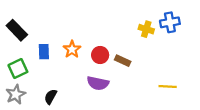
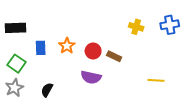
blue cross: (170, 22) -> (170, 25), moved
black rectangle: (17, 30) -> (15, 28), turned -48
green square: (18, 69) -> (16, 64), turned -30

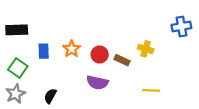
yellow cross: (136, 27) -> (146, 49), moved
yellow line: (156, 80) -> (151, 90), moved

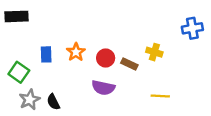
black rectangle: (17, 30) -> (16, 16), moved
gray star: (16, 94) -> (30, 100), moved
black semicircle: (50, 96) -> (53, 102), turned -56

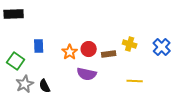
blue cross: (192, 28) -> (162, 47), moved, turned -36
orange star: (76, 52) -> (70, 52), moved
brown rectangle: (129, 64) -> (109, 54), turned -32

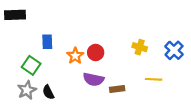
blue rectangle: (39, 46) -> (47, 42), moved
brown rectangle: (109, 54) -> (117, 89), moved
green square: (16, 61) -> (31, 65), moved
yellow line: (135, 81) -> (154, 79), moved

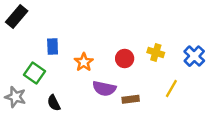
black rectangle: (15, 15) -> (17, 16), turned -48
red circle: (96, 52) -> (125, 58), moved
yellow line: (154, 79) -> (171, 88), turned -63
gray star: (27, 90) -> (15, 97), moved, turned -30

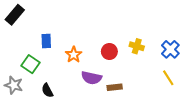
yellow line: (171, 88) -> (168, 78), moved, turned -63

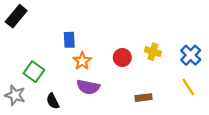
blue rectangle: (46, 41) -> (69, 40), moved
purple semicircle: (91, 78) -> (88, 87), moved
brown rectangle: (115, 87) -> (144, 98), moved

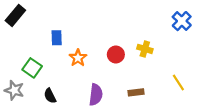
blue rectangle: (69, 40) -> (57, 38), moved
blue cross: (191, 55) -> (182, 21), moved
purple semicircle: (88, 87) -> (96, 95), moved, turned -95

